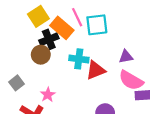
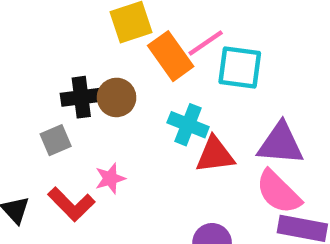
pink line: (77, 17) -> (206, 43), turned 66
black cross: (49, 39) -> (81, 97), moved
purple triangle: (126, 57) -> (281, 144), size x1.6

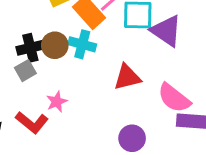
cyan cross: (188, 125) -> (82, 44), moved
gray square: (56, 140) -> (25, 71), moved
purple triangle: (281, 144) -> (166, 31), moved, turned 36

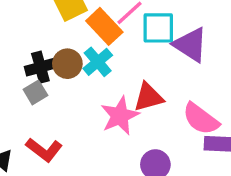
cyan cross: (82, 44) -> (98, 62), turned 36
pink star: (57, 102) -> (120, 116), moved, size x1.6

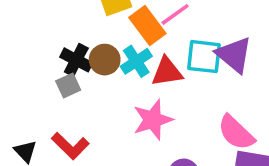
cyan square: (158, 28) -> (204, 57), moved
black cross: (40, 67) -> (76, 60), turned 36
red triangle: (148, 97) -> (167, 72), moved

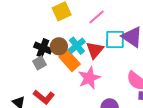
orange rectangle: (147, 25) -> (70, 61), moved
red triangle: (167, 72) -> (95, 50), turned -36

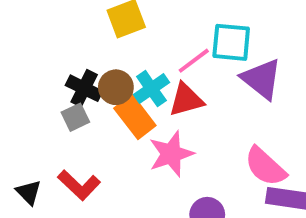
pink line: (96, 17) -> (194, 61), moved
cyan square: (115, 39) -> (231, 42), moved
red triangle: (95, 50) -> (186, 100), turned 30

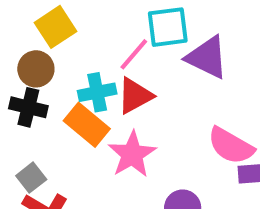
brown circle: (116, 87) -> (36, 69), moved
cyan cross: (151, 89) -> (97, 92), turned 36
gray square: (75, 117) -> (31, 178), moved

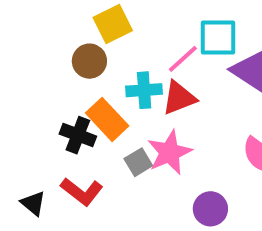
black cross: (28, 107) -> (78, 135), moved
orange rectangle: (87, 125) -> (107, 119), moved
gray square: (31, 178) -> (138, 162), moved

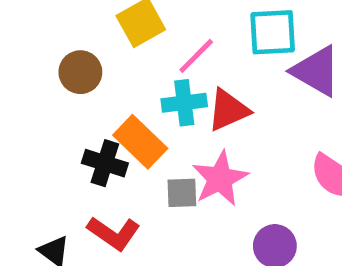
pink line: (183, 59) -> (196, 56), moved
brown circle: (89, 61) -> (80, 72), moved
gray square: (138, 162) -> (182, 193), turned 32

